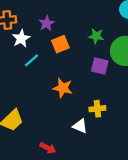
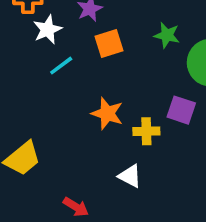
purple square: (100, 66) -> (181, 110), moved
yellow cross: (97, 109) -> (146, 131), moved

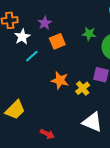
yellow cross: (146, 131) -> (83, 88), turned -32
white triangle: (130, 176) -> (92, 122), moved, size x1.5

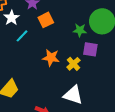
green star: (89, 34) -> (80, 30), moved
white triangle: (92, 122) -> (73, 95), moved

